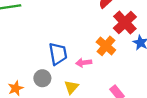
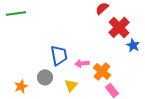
orange cross: (106, 46) -> (102, 71), moved

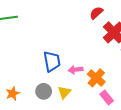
gray circle: (45, 77) -> (44, 91), moved

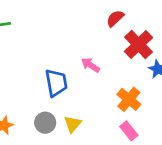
pink arrow: (76, 70) -> (90, 65), moved, turned 40
orange cross: (96, 78) -> (129, 99), moved

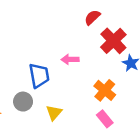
pink arrow: (90, 65) -> (70, 59), turned -35
gray circle: (45, 123) -> (23, 102), moved

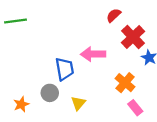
pink arrow: (70, 59) -> (93, 54), size x1.5
pink rectangle: (105, 119) -> (135, 108), moved

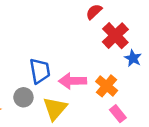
pink arrow: (93, 54) -> (73, 81), moved
yellow triangle: (78, 103) -> (55, 109), size x1.5

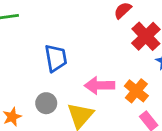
blue trapezoid: (40, 71) -> (56, 58), moved

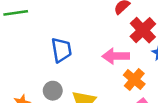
pink arrow: (99, 85) -> (116, 56), moved

